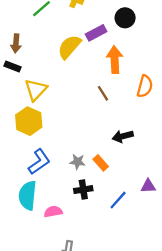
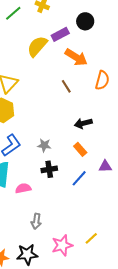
orange arrow: (115, 60) -> (76, 57), turned 125
orange rectangle: (101, 163) -> (80, 149), moved

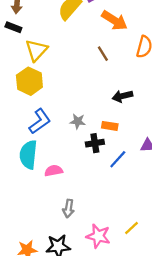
orange rectangle: (80, 149) -> (110, 126), moved, turned -40
black cross: (49, 169) -> (95, 143), moved
pink star: (62, 245) -> (98, 236), turned 30

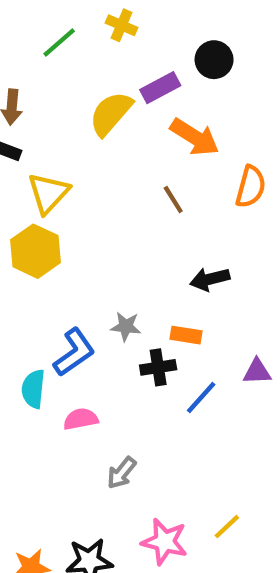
blue L-shape: (40, 121) -> (74, 352), moved
cyan semicircle: (28, 155) -> (33, 389), size x0.7
gray arrow: (68, 209) -> (122, 473), moved, turned 30

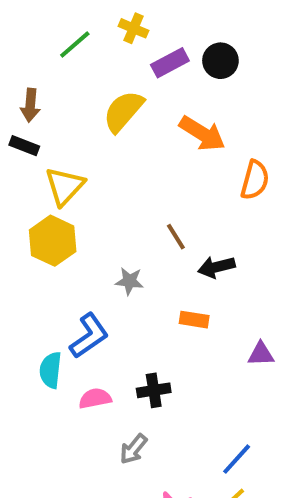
purple rectangle: (160, 88) -> (170, 63), moved
brown line: (173, 200) -> (176, 237), moved
gray star: (126, 326) -> (129, 281), moved
black cross: (158, 367) -> (154, 390), moved
blue line: (201, 397) -> (237, 459), moved

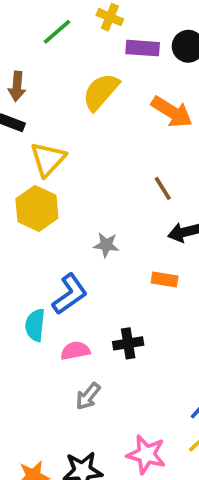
purple rectangle: (170, 63) -> (143, 48), turned 32
brown line: (176, 237) -> (163, 188), moved
gray arrow: (133, 449) -> (88, 396), moved

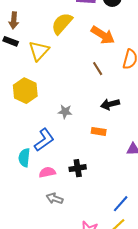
yellow triangle: (48, 159) -> (39, 51), moved
brown line: (163, 188) -> (98, 69), moved
gray arrow: (88, 396) -> (55, 198), turned 70

